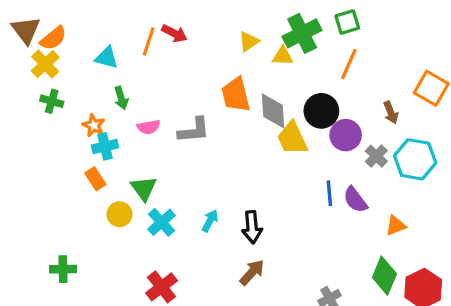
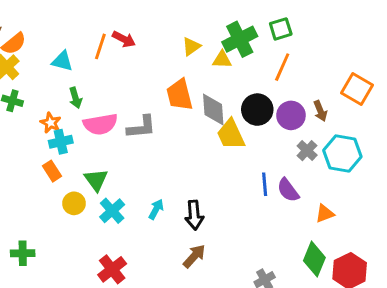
pink semicircle: (149, 127) -> (100, 124), size x1.6
purple circle: (346, 135) -> (291, 115), moved

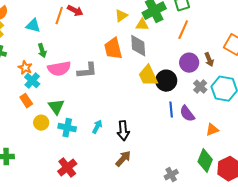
gray diamond: (213, 110) -> (138, 46), moved
black circle: (257, 110) -> (166, 81), moved
cyan cross: (61, 142) -> (32, 81), turned -35
cyan cross: (112, 211) -> (67, 128), turned -36

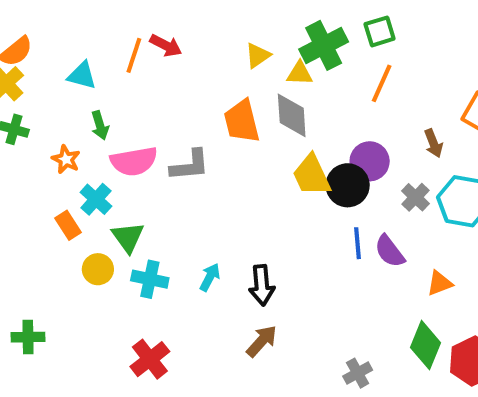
purple circle: (189, 63) -> (370, 161), moved
cyan cross: (32, 81) -> (96, 199), moved

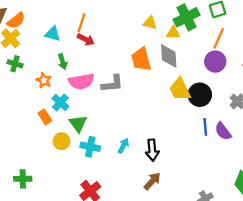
red arrow: (166, 45) -> (86, 39), moved
yellow triangle: (258, 55) -> (150, 23), turned 48
purple circle: (370, 161) -> (215, 62), moved

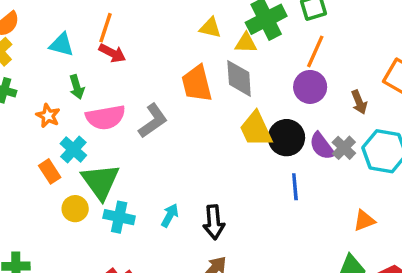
gray L-shape: (112, 84) -> (153, 121), turned -30
green triangle: (78, 124) -> (100, 182), size x1.4
purple semicircle: (223, 131) -> (322, 146), moved

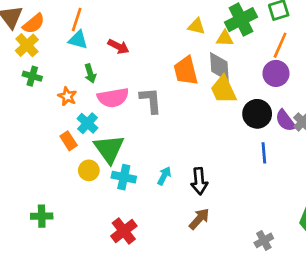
orange line: (106, 28) -> (77, 20), moved
gray L-shape: (153, 121) -> (151, 100), turned -60
yellow trapezoid: (256, 129) -> (223, 90), moved

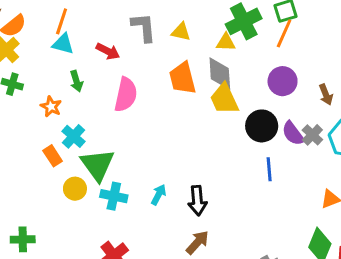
yellow triangle: (197, 26) -> (181, 32), moved
orange line: (280, 45) -> (284, 33), moved
pink semicircle: (113, 98) -> (126, 95), moved, turned -68
gray L-shape: (151, 100) -> (144, 27), moved

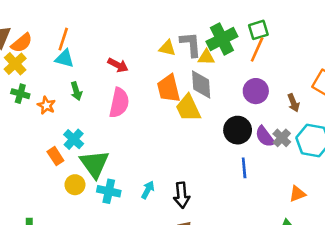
gray L-shape: (144, 27) -> (191, 44), moved
red arrow: (108, 51) -> (118, 65), moved
yellow trapezoid: (224, 99) -> (188, 108), moved
orange star: (51, 107) -> (46, 105), moved

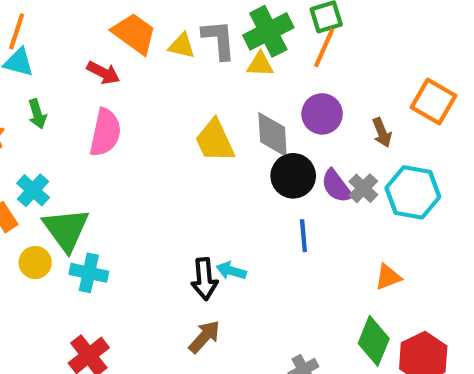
yellow triangle: (206, 57) -> (260, 64), moved
gray diamond: (201, 85) -> (273, 135), moved
orange trapezoid: (169, 88) -> (134, 33), moved, turned 140
cyan arrow: (148, 190) -> (231, 271), moved, turned -102

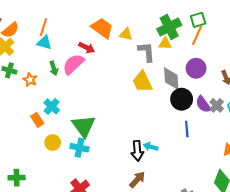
gray L-shape: (219, 40) -> (147, 52), moved
pink semicircle: (105, 132) -> (73, 64), moved, turned -145
green triangle: (66, 229) -> (84, 126), moved

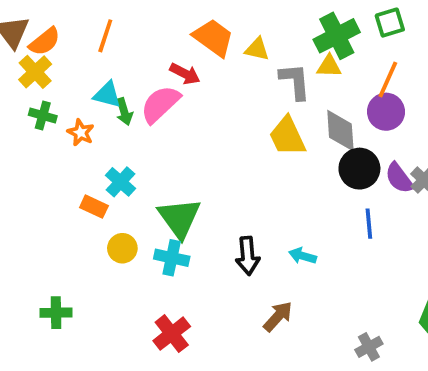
orange line: (197, 35) -> (388, 79), moved
cyan triangle: (44, 42) -> (107, 95), moved
orange rectangle: (37, 120) -> (94, 207), turned -32
black arrow: (137, 151) -> (248, 256), moved

